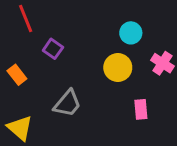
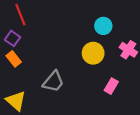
purple square: (53, 49) -> (12, 38), moved
pink rectangle: (141, 109) -> (111, 86), turned 35

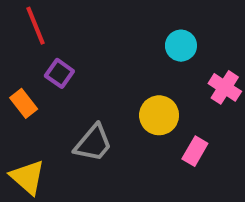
purple square: (12, 38) -> (59, 73), moved
yellow circle: (93, 53) -> (159, 115), moved

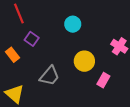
cyan circle: (181, 46) -> (73, 24), moved

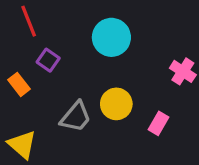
cyan circle: (73, 24) -> (111, 37), size x1.5
yellow circle: (84, 61) -> (116, 104), moved

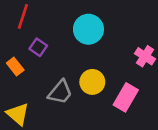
red line: (29, 21) -> (23, 16), turned 40
pink rectangle: (159, 123) -> (126, 97), size x1.5

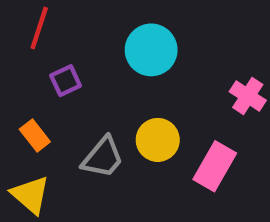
purple square: (38, 47) -> (66, 81), turned 30
orange rectangle: (15, 67) -> (35, 136), moved

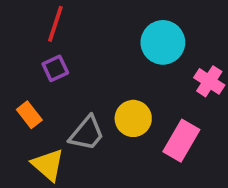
red line: (39, 28) -> (55, 24), moved
cyan circle: (151, 50) -> (163, 42), moved
yellow triangle: (30, 195) -> (48, 165), moved

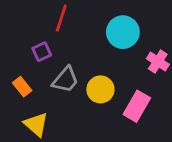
red line: (55, 24) -> (61, 18), moved
gray trapezoid: (87, 133) -> (66, 80), moved

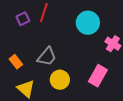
purple square: (42, 52) -> (23, 19), moved
yellow circle: (100, 89) -> (60, 80), moved

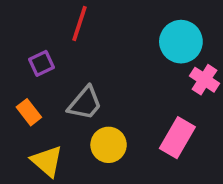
purple square: (23, 19) -> (42, 63), moved
cyan circle: (88, 23) -> (181, 42), moved

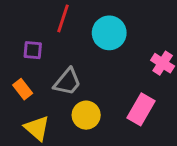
cyan circle: (181, 42) -> (109, 33), moved
purple square: (42, 63) -> (33, 50), turned 30

